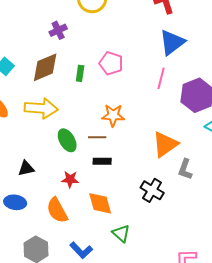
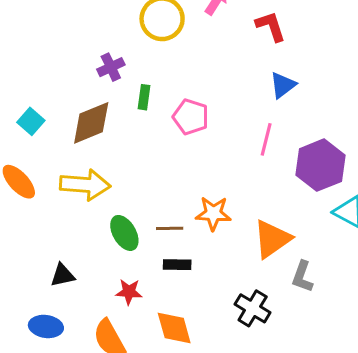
blue triangle: (172, 42) -> (283, 85), size x0.7
green rectangle: (80, 73) -> (144, 97), moved
orange star: (113, 115) -> (213, 213), moved

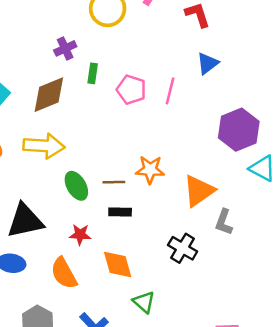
pink line: (266, 139) -> (170, 91), moved
black triangle: (63, 275) -> (25, 221), size x1.8

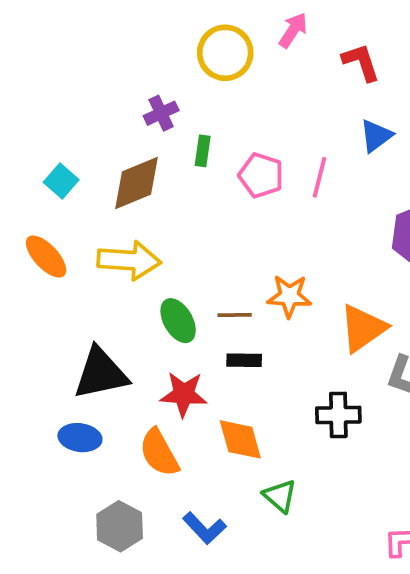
red star: (80, 235) -> (184, 394), size x1.4
black cross: (183, 248) -> (338, 415), turned -32

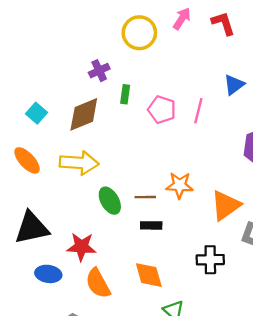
red L-shape: (361, 62) -> (223, 23), moved
black triangle: (101, 373) -> (32, 228), moved
red star: (184, 394) -> (81, 247), moved

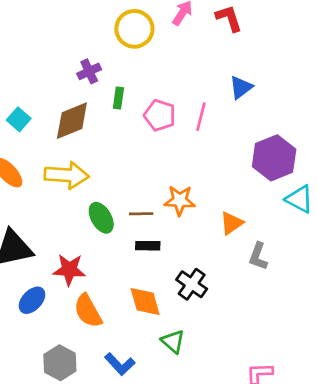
orange triangle: (226, 205) -> (232, 223), size x0.7
black cross: (210, 260) -> (192, 284), moved, turned 36
blue ellipse: (48, 274) -> (32, 300), turned -55

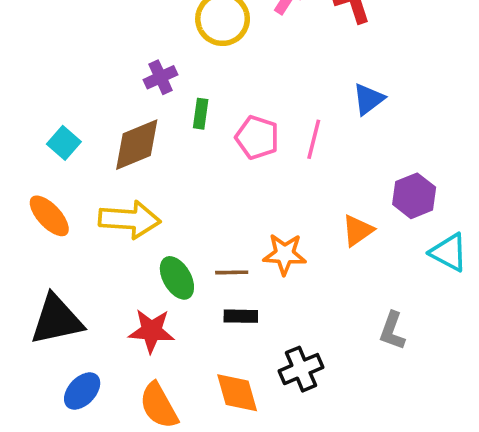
purple hexagon: (274, 158) -> (414, 196), size x0.7
orange triangle: (232, 223) -> (358, 230), moved
red star: (69, 270) -> (151, 331), moved
black cross: (192, 284) -> (301, 369), turned 32

